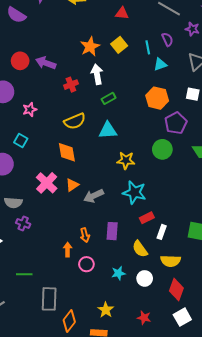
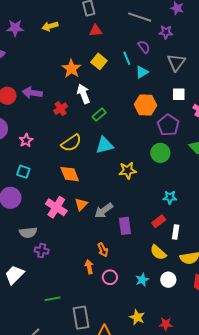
cyan star: (134, 192) -> (170, 197), moved, size x0.6
purple rectangle: (112, 231) -> (125, 226), moved
red star: (144, 318) -> (166, 324), moved

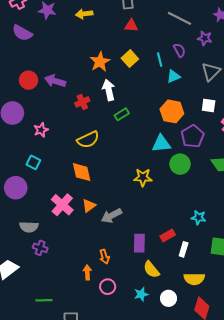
cyan triangle: (105, 145) -> (161, 144), moved
cyan star: (170, 197) -> (199, 217), moved
purple rectangle: (125, 226) -> (139, 243), moved
yellow semicircle: (158, 252) -> (151, 269), moved

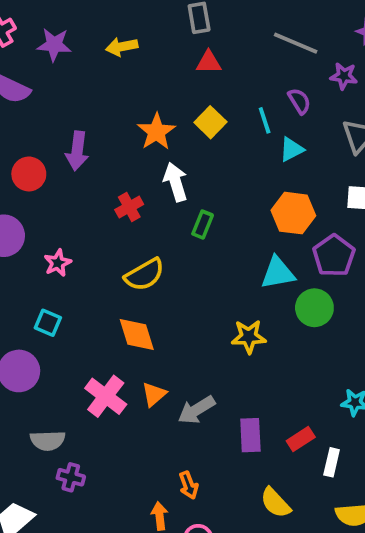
purple arrow: (55, 81) -> (77, 151), moved, turned -96
green rectangle: (122, 114) -> (203, 225), turned -32
purple rectangle: (139, 243) -> (250, 435), moved

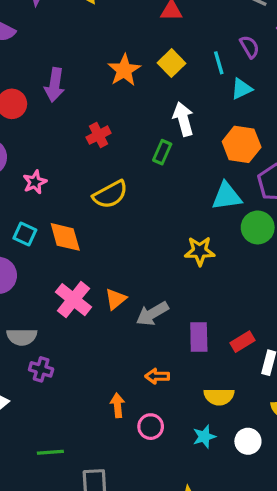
white arrow: (176, 182) -> (183, 119), moved
orange diamond: (137, 334) -> (65, 237), moved
orange arrow: (189, 485) -> (157, 376), moved, turned 110
yellow semicircle: (275, 503) -> (219, 397), turned -48

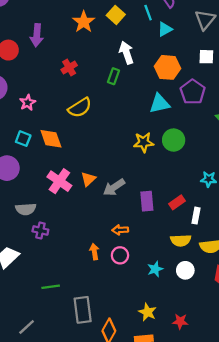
green circle: (258, 227) -> (174, 140), moved
yellow semicircle: (219, 397) -> (181, 240), moved
pink circle: (151, 427) -> (120, 255), moved

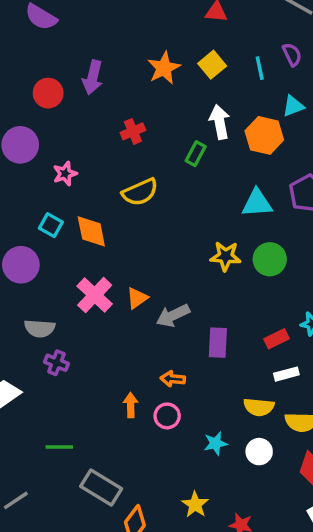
cyan triangle: (165, 29) -> (293, 106), moved
orange hexagon: (167, 67) -> (264, 135), moved
red rectangle: (177, 202) -> (277, 339), moved
white rectangle: (196, 216) -> (286, 374), turned 56
gray rectangle: (83, 310) -> (101, 487), turned -60

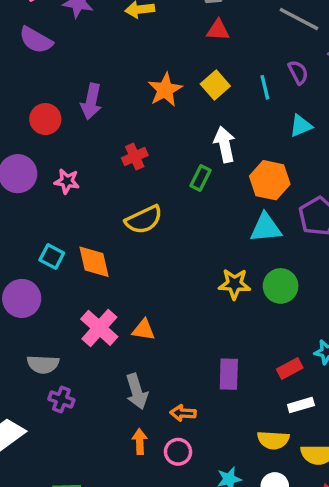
orange hexagon: (264, 135) -> (270, 180), moved
pink star: (65, 174) -> (67, 181), moved, turned 30
orange triangle: (137, 298) -> (144, 330), turned 45
gray arrow: (173, 316) -> (137, 391), moved, turned -80

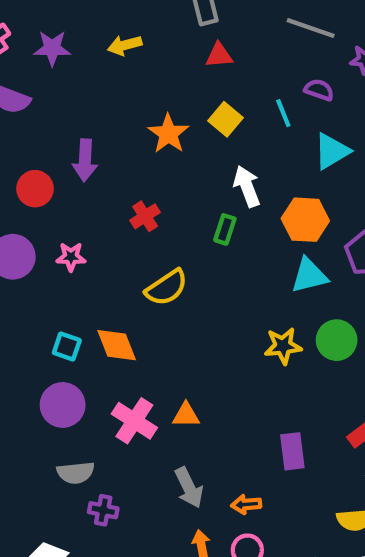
purple semicircle: (298, 72) -> (319, 90), turned -35
cyan triangle: (301, 126) -> (332, 151), size x1.4
purple circle: (22, 298) -> (63, 405), moved

